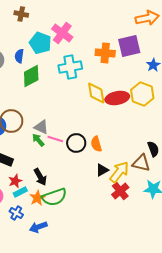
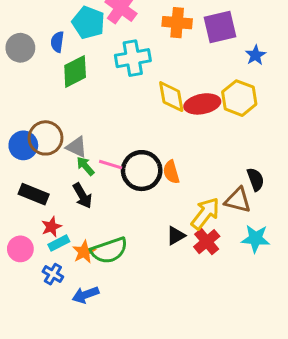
orange cross: (105, 53) -> (177, 23), moved
gray triangle: (41, 127) -> (77, 147), moved
black circle: (76, 143) -> (142, 171), size x1.4
black triangle: (102, 170) -> (176, 236), moved
black arrow: (40, 177) -> (82, 196), moved

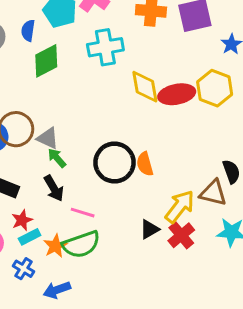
pink line: (111, 165) -> (83, 213), moved

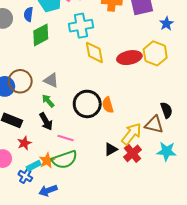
yellow diamond: (145, 87) -> (94, 52), moved
gray triangle: (48, 138) -> (51, 80), moved
cyan rectangle: (30, 237) -> (34, 166), moved

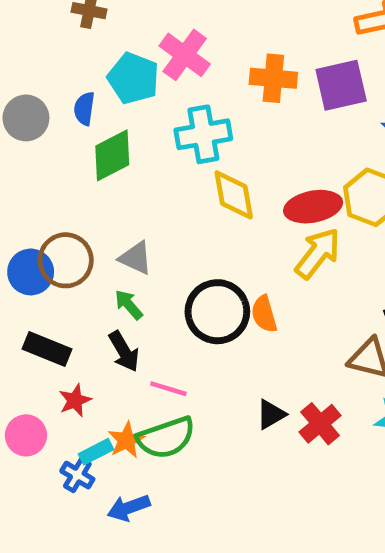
yellow arrow: (131, 134) -> (318, 253), moved

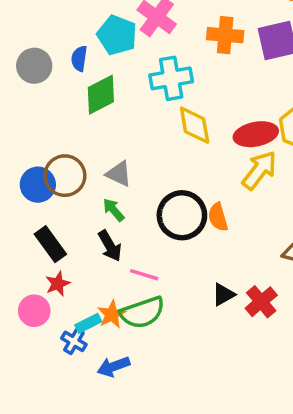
black rectangle: (47, 349) -> (50, 244), turned 32
red star: (75, 400) -> (58, 284), moved

